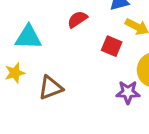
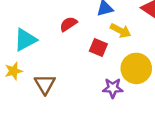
cyan triangle: (28, 37) -> (25, 40), turned -30
brown triangle: (51, 88) -> (45, 84), turned -40

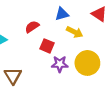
red square: (98, 48) -> (47, 46), moved
purple star: (113, 88) -> (60, 64), moved

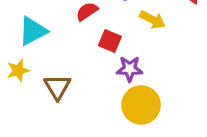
yellow circle: (87, 63) -> (141, 105), moved

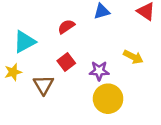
yellow arrow: (153, 20) -> (133, 57), moved
red square: (110, 41) -> (66, 62), moved, turned 30

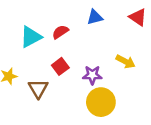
cyan triangle: (24, 42) -> (31, 37), moved

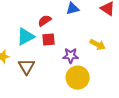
cyan triangle: (31, 37) -> (26, 37), moved
red square: (60, 66) -> (49, 40), moved, turned 32

